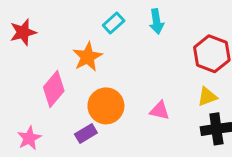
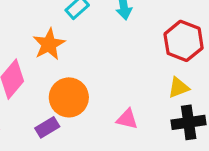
pink triangle: (160, 111) -> (127, 119), moved

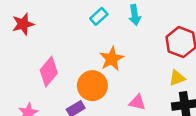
orange star: (49, 44) -> (112, 59), moved

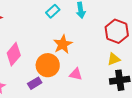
pink triangle: (137, 102) -> (76, 74), moved

